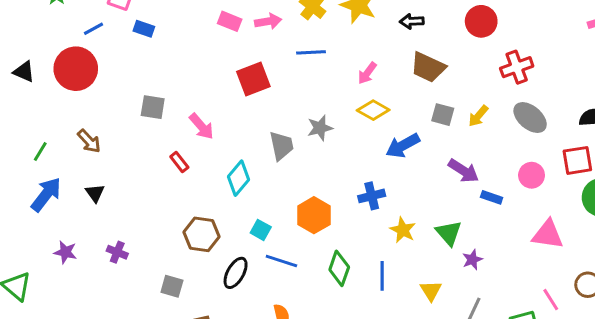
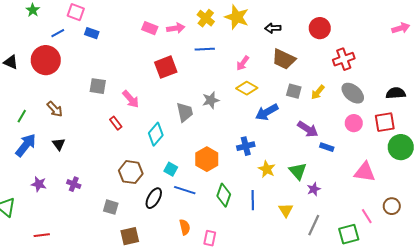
pink circle: (532, 175) -> (354, 123), moved

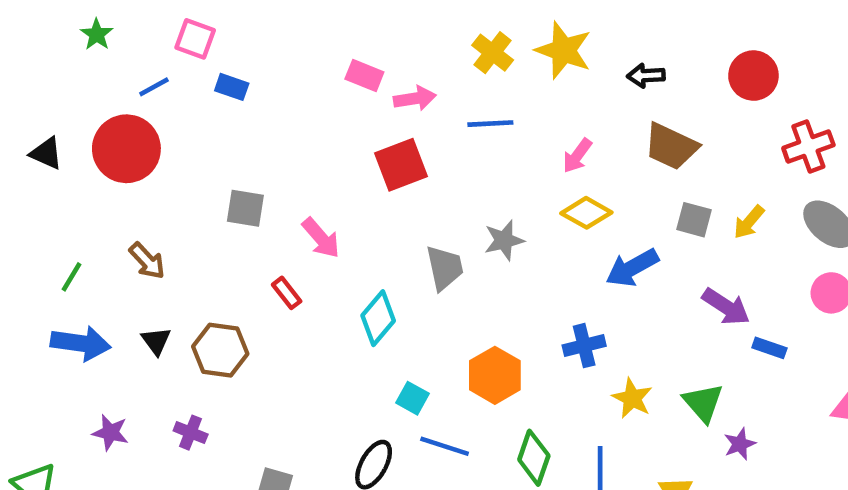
pink arrow: (176, 28) -> (415, 98), moved
blue arrow: (26, 145) -> (81, 343), turned 60
brown hexagon: (131, 172) -> (220, 350), moved

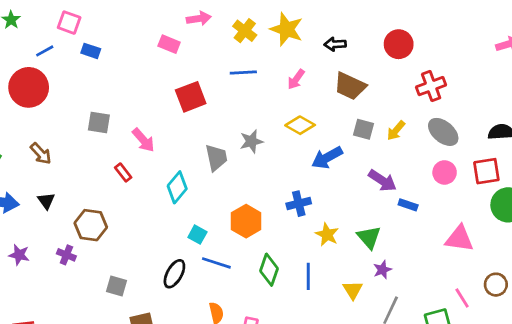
pink arrow: (415, 98) -> (199, 19), moved
pink arrow: (577, 156) -> (296, 79), moved
brown hexagon: (220, 350) -> (91, 225), moved
purple star: (740, 444) -> (382, 270), moved

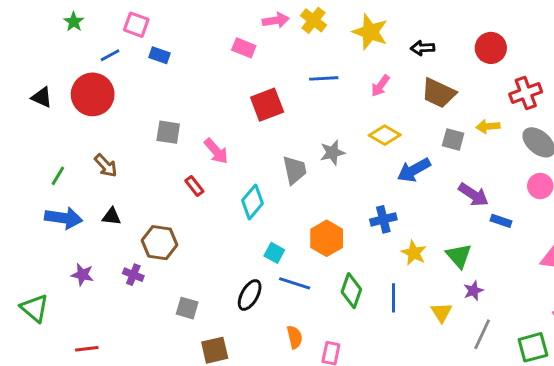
yellow cross: (245, 31) -> (314, 20), moved
yellow arrow: (396, 131) -> (488, 126), moved, turned 45
black triangle: (46, 201) -> (112, 217), turned -48

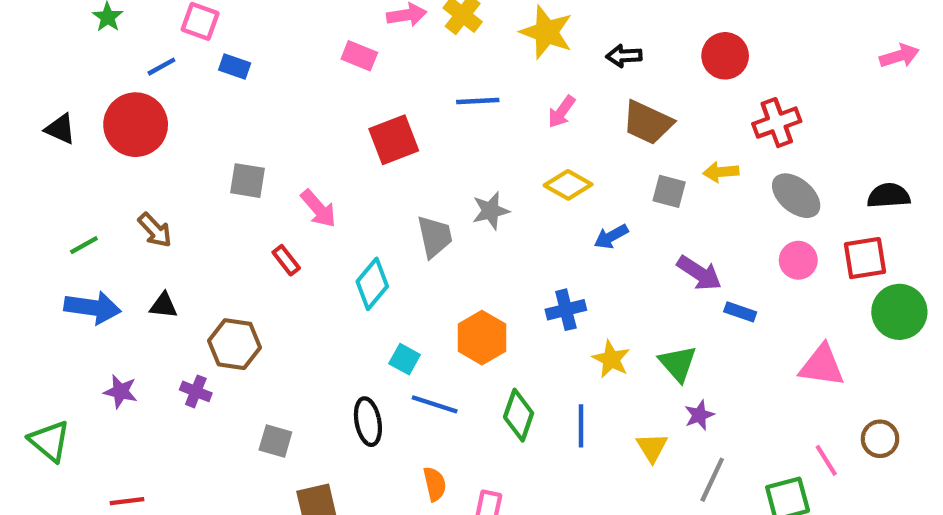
blue arrow: (414, 170) -> (611, 237), size x0.7
green line: (58, 176) -> (84, 245), turned 30
black ellipse: (250, 295) -> (368, 422), turned -40

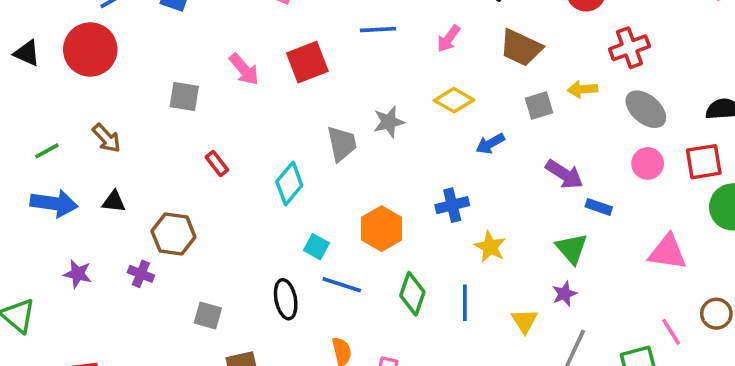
gray square: (669, 191) -> (539, 106), turned -32
pink arrow: (318, 209) -> (244, 69), moved
green triangle: (678, 363) -> (572, 249), moved

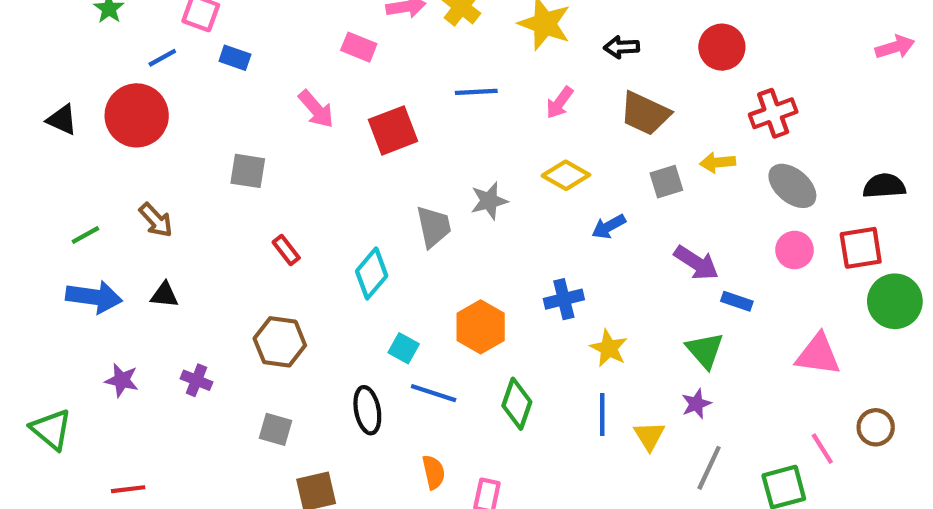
pink arrow: (244, 69) -> (316, 109), moved
brown hexagon: (173, 234) -> (280, 342), moved
blue line: (465, 303) -> (602, 414), moved

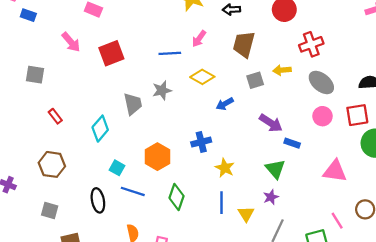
blue line: (476, 92) -> (170, 53), moved
brown trapezoid: (645, 113) -> (244, 44), turned 80

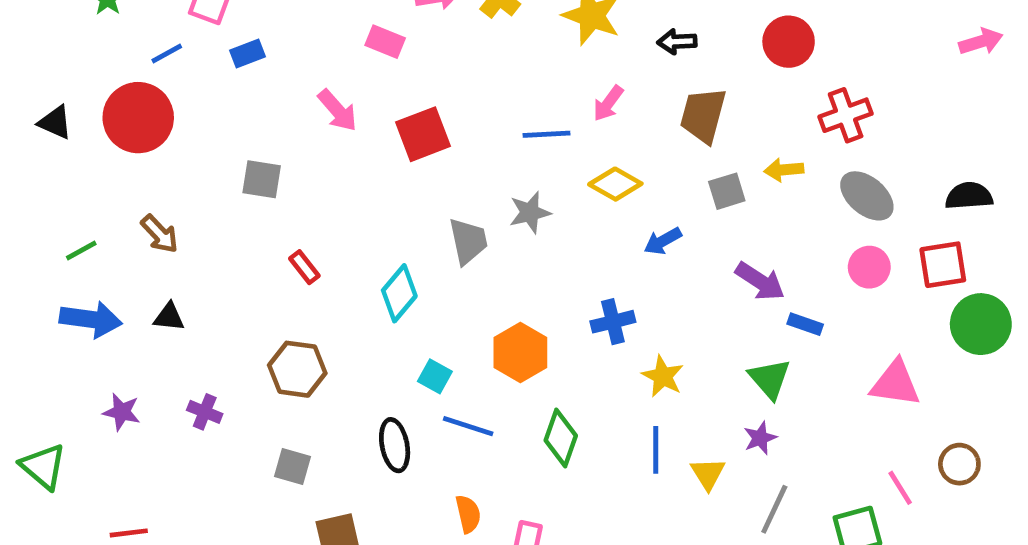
blue rectangle: (28, 15) -> (247, 53), turned -40

